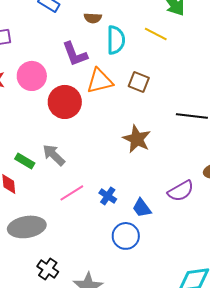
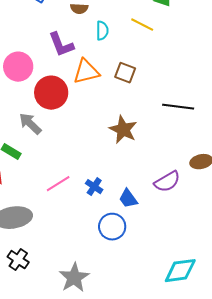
cyan semicircle: (116, 40) -> (102, 31), size x0.7
gray arrow: (54, 155) -> (30, 124), moved
black cross: (48, 269) -> (18, 260), moved

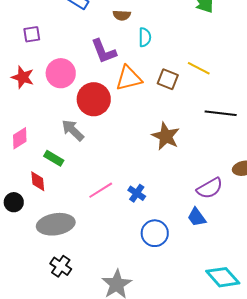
yellow line: (142, 25) -> (199, 68), moved
blue trapezoid: (128, 199) -> (197, 217), moved
cyan diamond: (180, 271) -> (223, 277), turned 56

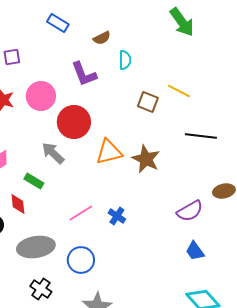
brown semicircle: (122, 15) -> (102, 38), turned -30
orange triangle: (129, 78) -> (109, 152), moved
blue trapezoid: (197, 217) -> (195, 251), moved
blue circle: (155, 233) -> (81, 260), moved

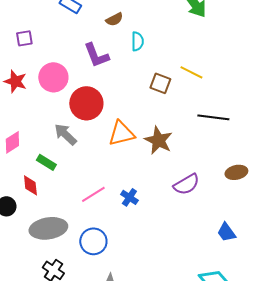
purple semicircle: (190, 211) -> (186, 184), moved
blue trapezoid: (195, 251) -> (226, 232), moved

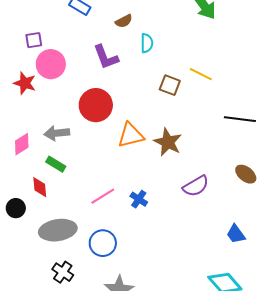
pink circle: (53, 77) -> (51, 64), moved
black line: (213, 117) -> (240, 119), moved
gray arrow: (65, 134) -> (57, 133), moved, turned -50
brown ellipse: (236, 172) -> (246, 174), turned 50

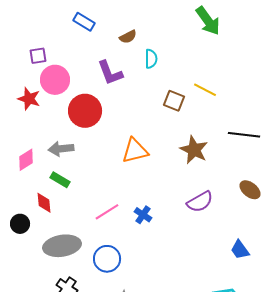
red circle: (96, 105) -> (85, 111), moved
brown star: (168, 142) -> (194, 150), moved

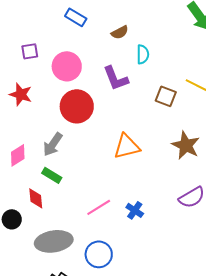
purple L-shape: (110, 73) -> (116, 78), moved
pink circle: (55, 80) -> (67, 66), moved
gray arrow: (61, 149) -> (53, 144), turned -50

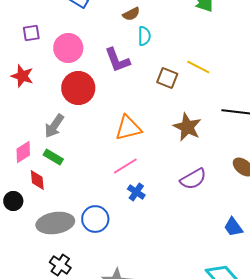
brown semicircle: (120, 32) -> (131, 14), moved
pink diamond: (18, 155) -> (23, 152), moved
pink line: (99, 207) -> (125, 166), moved
blue circle: (99, 254) -> (95, 219), moved

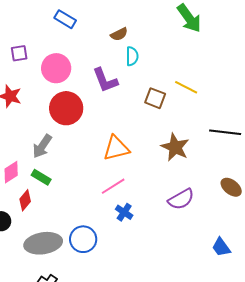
red diamond: (37, 180) -> (25, 200), turned 45

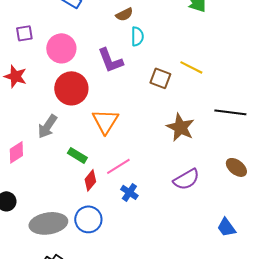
orange triangle: (116, 148) -> (105, 121), moved, turned -44
green rectangle: (41, 177) -> (77, 155), moved
red diamond: (25, 200) -> (90, 180), moved

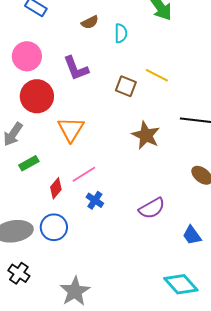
cyan semicircle: (137, 36) -> (121, 33), moved
green rectangle: (77, 155) -> (29, 163), moved, turned -60
purple semicircle: (186, 179) -> (152, 208), moved

